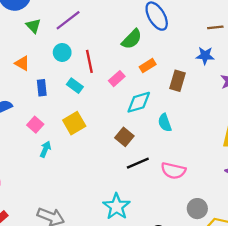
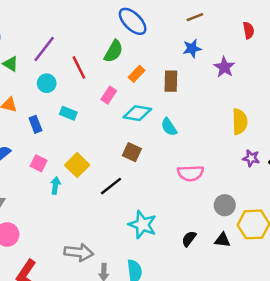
red line: (89, 61) -> (79, 67), moved
cyan diamond: (139, 102) -> (137, 113), turned 40
yellow square: (74, 123) -> (77, 165), moved
black line: (138, 163) -> (111, 186), moved

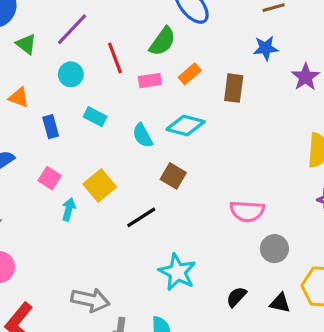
pink rectangle: (109, 95) -> (150, 81), moved, turned 42
cyan semicircle: (169, 127) -> (143, 135), moved
gray circle: (225, 205) -> (274, 249), moved

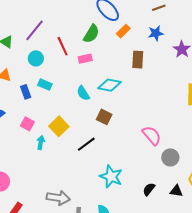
orange rectangle: (190, 74) -> (123, 31), moved
cyan rectangle: (95, 117) -> (45, 85), moved
pink semicircle: (247, 211) -> (152, 136), turned -130

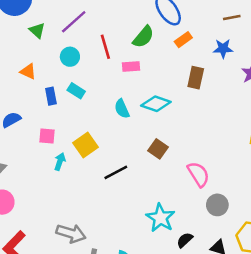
brown square: (104, 117) -> (158, 149), moved
pink square: (27, 124) -> (47, 136), turned -32
cyan star: (111, 177) -> (160, 218), moved

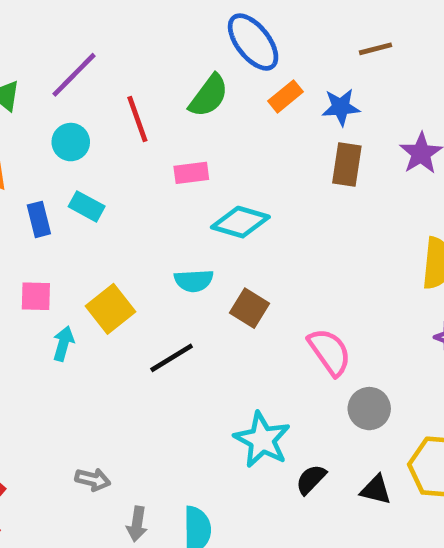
blue star: (223, 49) -> (341, 107), moved
pink rectangle: (131, 66) -> (191, 173), moved
brown rectangle: (196, 78) -> (347, 165), moved
cyan semicircle: (122, 109) -> (194, 281), moved, turned -66
gray arrow: (71, 233) -> (93, 480), size x0.6

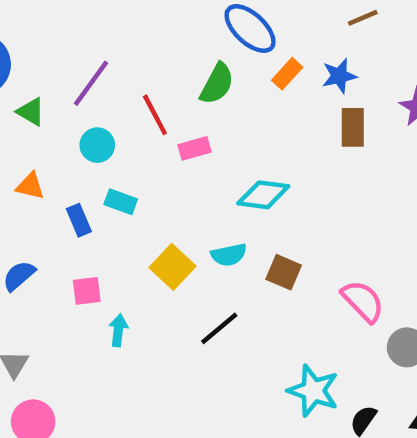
pink rectangle: (191, 173) -> (195, 148), moved
yellow square: (110, 309) -> (172, 267), moved

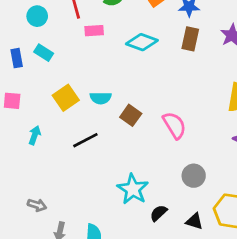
cyan diamond: (263, 195) -> (142, 42), moved
pink semicircle: (363, 301) -> (174, 125), moved
cyan arrow: (118, 330) -> (35, 135), moved

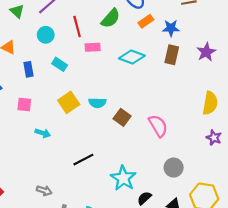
cyan rectangle: (44, 53) -> (60, 64), moved
cyan arrow: (35, 135) -> (43, 133), turned 88
black line: (85, 140) -> (83, 160), moved

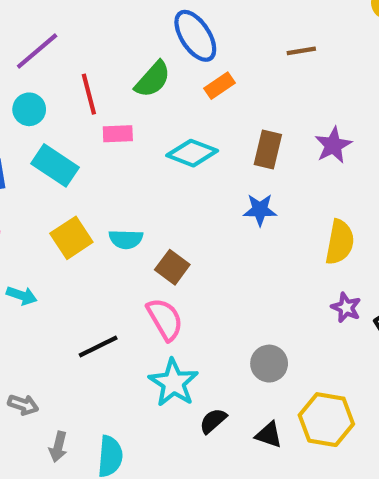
blue star: (171, 28) -> (260, 210), moved
cyan rectangle: (60, 64) -> (55, 165), size x1.5
pink semicircle: (158, 126) -> (165, 319), moved

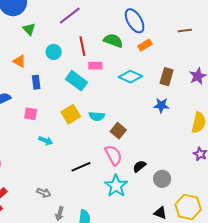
purple line: (37, 51) -> (70, 16), moved
green semicircle: (153, 79) -> (113, 41), turned -114
cyan rectangle: (55, 165) -> (77, 81), moved
black semicircle: (213, 421) -> (139, 166), moved

